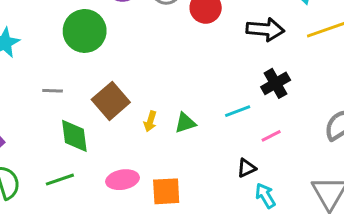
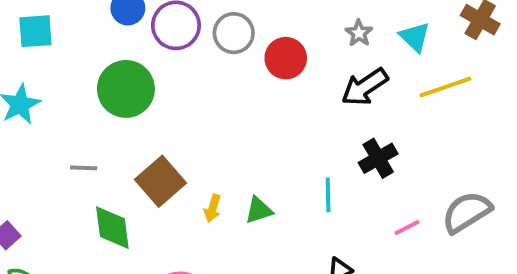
black arrow: (265, 30) -> (365, 87), turned 141
cyan line: (238, 111) -> (328, 195), turned -70
pink line: (271, 136) -> (407, 228), moved

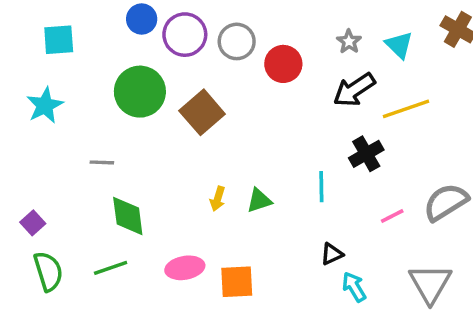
yellow line: (446, 87) -> (406, 109), moved
brown square: (161, 181) -> (202, 112), moved

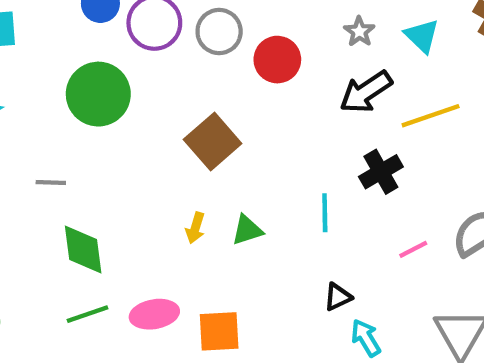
brown square: (202, 112) -> (213, 142), moved
green line: (111, 268) -> (87, 314), moved

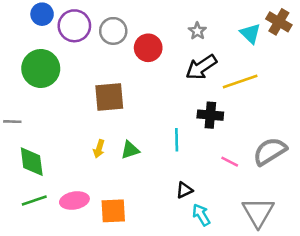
cyan triangle: (422, 36) -> (250, 34), moved
brown square: (213, 142) -> (109, 97), turned 36
black cross: (381, 172) -> (210, 115), turned 35
pink line: (413, 249) -> (230, 162), turned 54

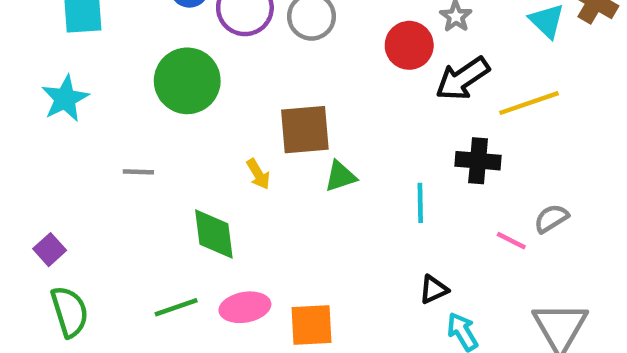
red circle: (148, 48) -> (409, 45), moved
yellow arrow: (99, 149) -> (258, 174), moved, turned -48
green triangle: (130, 150) -> (340, 176), moved
gray semicircle: (270, 151) -> (551, 218), moved, size x0.6
green diamond: (32, 162) -> (214, 234), moved

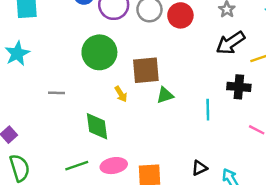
red circle: (409, 45) -> (180, 15), moved
green circle: (187, 81) -> (99, 52), moved
black triangle: (434, 289) -> (199, 168), moved

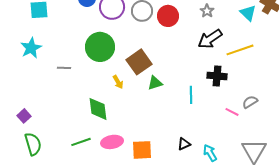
brown square: (146, 70) -> (139, 62), turned -30
gray line: (57, 93) -> (64, 68), moved

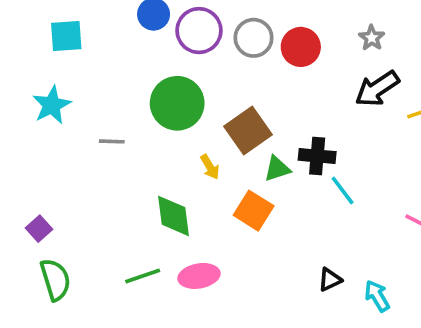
black cross: (217, 76) -> (317, 156), moved
cyan line: (191, 95) -> (343, 191), turned -36
orange square: (142, 150) -> (254, 211), moved, turned 35

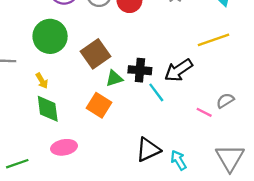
black arrow: (377, 89) -> (178, 70), moved
yellow arrow: (210, 167) -> (42, 81), moved
green line: (143, 276) -> (17, 164), moved
black triangle: (330, 280) -> (148, 150), size x1.6

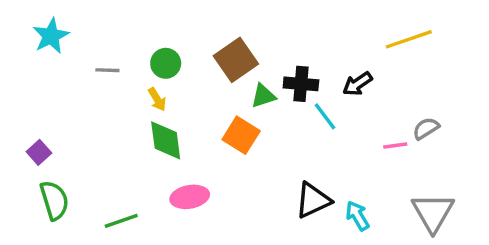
green circle: (50, 36) -> (166, 63), moved, size x0.6
black arrow: (178, 70) -> (357, 84), size x0.7
pink line: (204, 112) -> (395, 145), turned -35

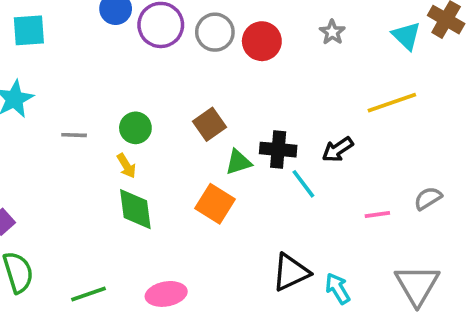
brown square: (236, 60) -> (209, 124), size x0.7
gray semicircle: (426, 128) -> (428, 198), moved
pink ellipse: (190, 197) -> (166, 294), moved

